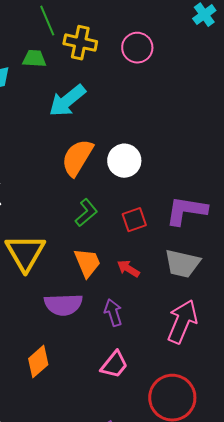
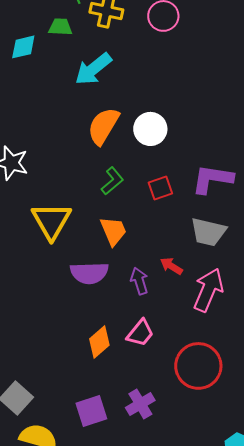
red arrow: (128, 269) -> (171, 266), moved
orange diamond: (38, 362) -> (99, 342), moved

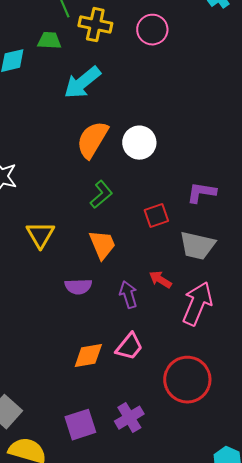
purple L-shape: (212, 179) -> (201, 193), size x0.7
red square: (160, 188) -> (156, 216), moved
yellow triangle: (51, 221) -> (40, 235), size x0.7
purple semicircle: (89, 273) -> (78, 287), size x0.7
orange diamond: (99, 342) -> (88, 356), turned 32

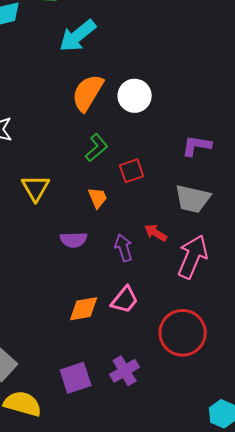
red square: (156, 216) -> (132, 171), moved
orange trapezoid: (102, 245) -> (98, 198), size x0.7

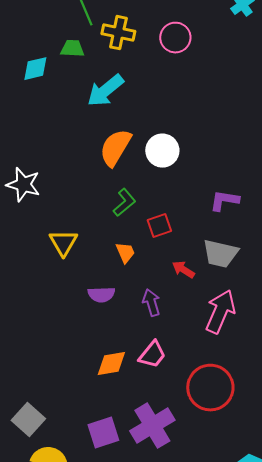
red arrow: (156, 233) -> (183, 270), moved
purple cross: (125, 371) -> (152, 426), size x1.5

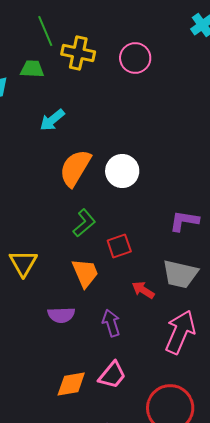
cyan arrow: (105, 91) -> (52, 120), moved, size x0.7
orange trapezoid: (125, 253) -> (85, 273), size x1.4

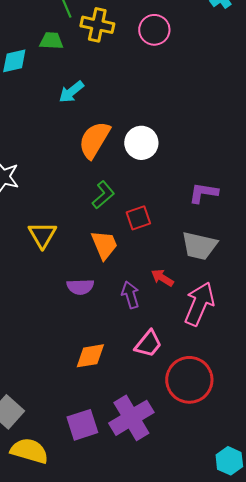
red arrow: (143, 290) -> (162, 278), moved
pink trapezoid: (112, 375) -> (148, 344), moved

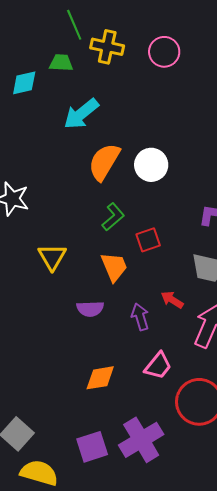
cyan arrow: (71, 92) -> (81, 114), size x1.4

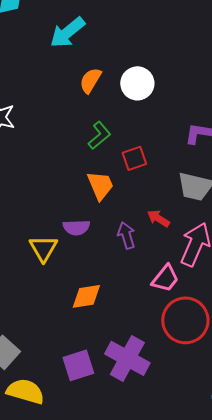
orange semicircle: (104, 162) -> (90, 80), size x0.7
yellow triangle: (52, 257) -> (43, 248), moved
pink trapezoid: (158, 366) -> (165, 278), moved
purple cross: (141, 440) -> (127, 358), turned -30

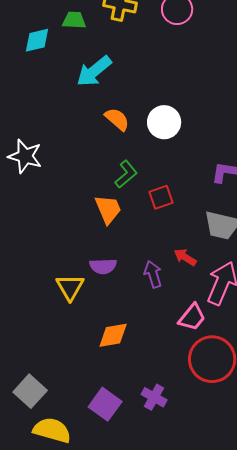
orange semicircle: (90, 80) -> (117, 119), turned 100
orange trapezoid: (100, 185) -> (108, 209), moved
purple cross: (127, 358) -> (154, 397), size x0.6
purple square: (78, 365) -> (105, 404), turned -36

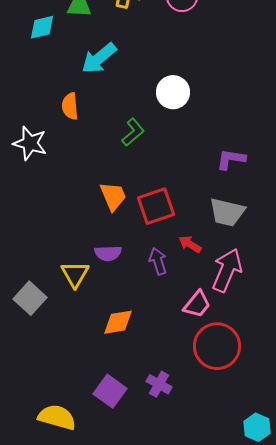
orange semicircle: (117, 119) -> (70, 106), moved, turned -136
white circle: (164, 122) -> (173, 92), moved
green L-shape: (126, 174) -> (133, 132), moved
red square: (161, 197) -> (156, 206), moved, size x1.5
gray square: (30, 391) -> (30, 298), moved

